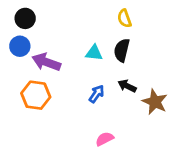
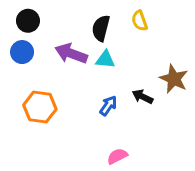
black semicircle: (122, 50) -> (101, 28), moved
purple arrow: (46, 62) -> (71, 54), moved
brown star: (155, 102) -> (174, 79), moved

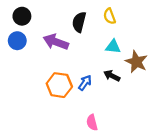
cyan triangle: (105, 59) -> (113, 47), moved
orange hexagon: (40, 107) -> (59, 85), moved
pink semicircle: (117, 156) -> (92, 122), turned -77

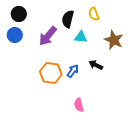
purple arrow: (56, 42) -> (48, 36), turned -70
cyan triangle: (113, 47) -> (81, 37), moved
brown star: (136, 62) -> (114, 40), moved

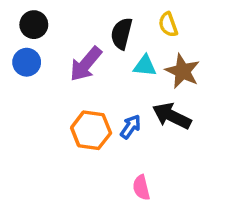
brown star: (114, 40) -> (182, 71), moved
black arrow: (96, 65) -> (172, 116), size x1.5

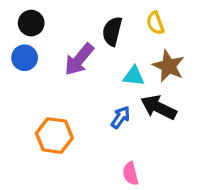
cyan triangle: (145, 66) -> (134, 76), moved
orange hexagon: (91, 130) -> (54, 136), moved

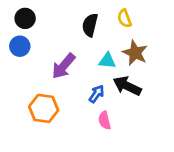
purple arrow: (79, 59) -> (64, 66), moved
pink semicircle: (130, 174) -> (105, 120), moved

